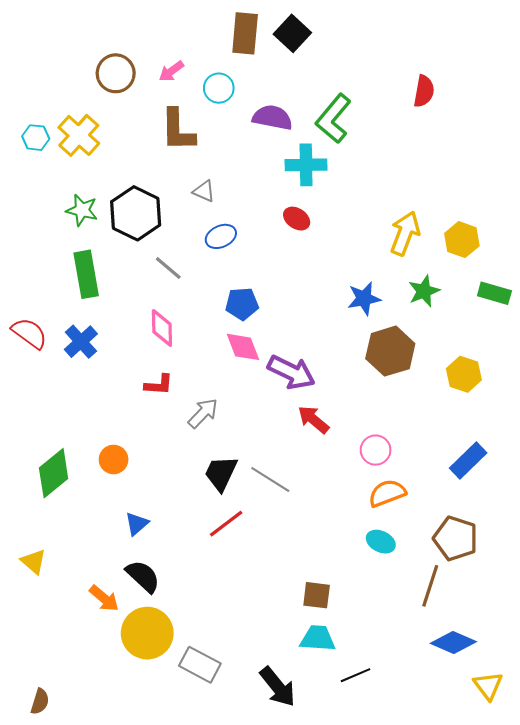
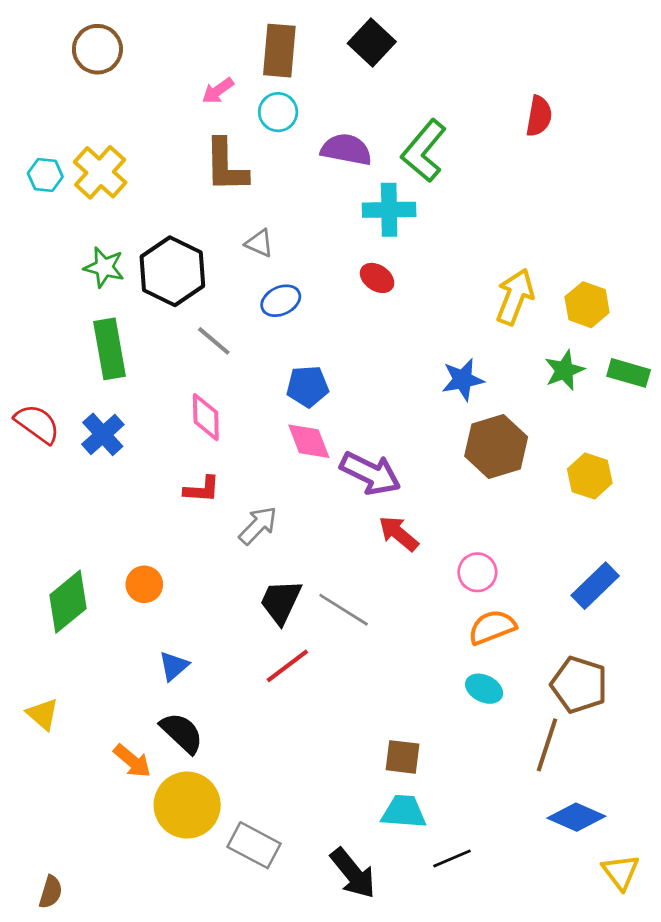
brown rectangle: (245, 33) -> (279, 51), moved
brown circle: (116, 73) -> (97, 49), moved
green star: (424, 291) -> (564, 370), moved

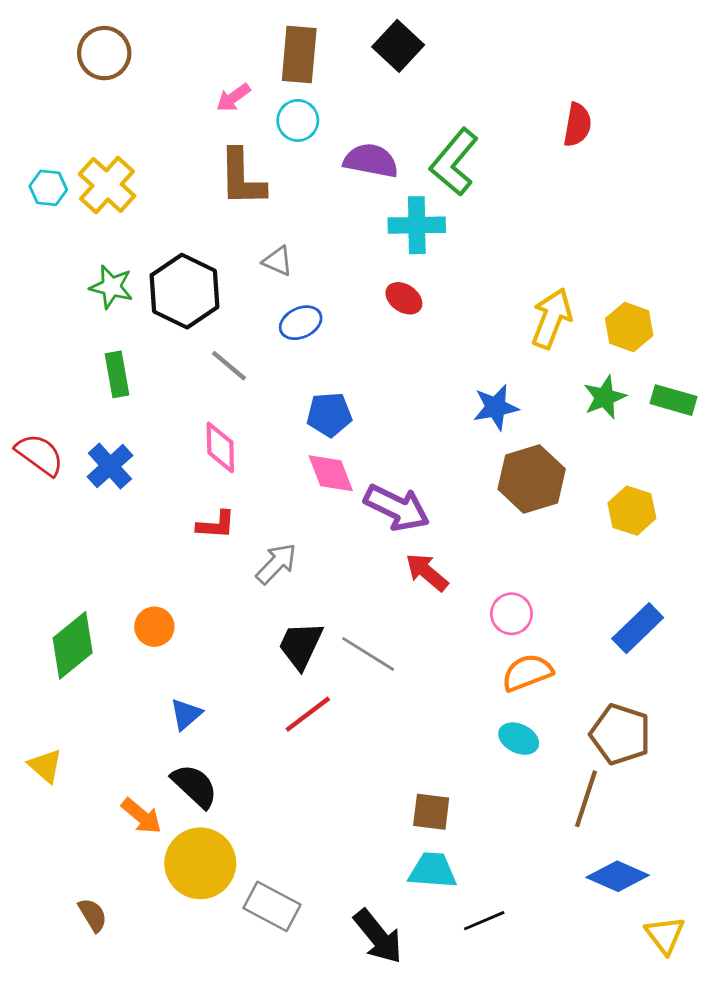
green rectangle: (109, 349) -> (117, 374), size x0.7
brown semicircle: (51, 892) -> (93, 915), moved, turned -48

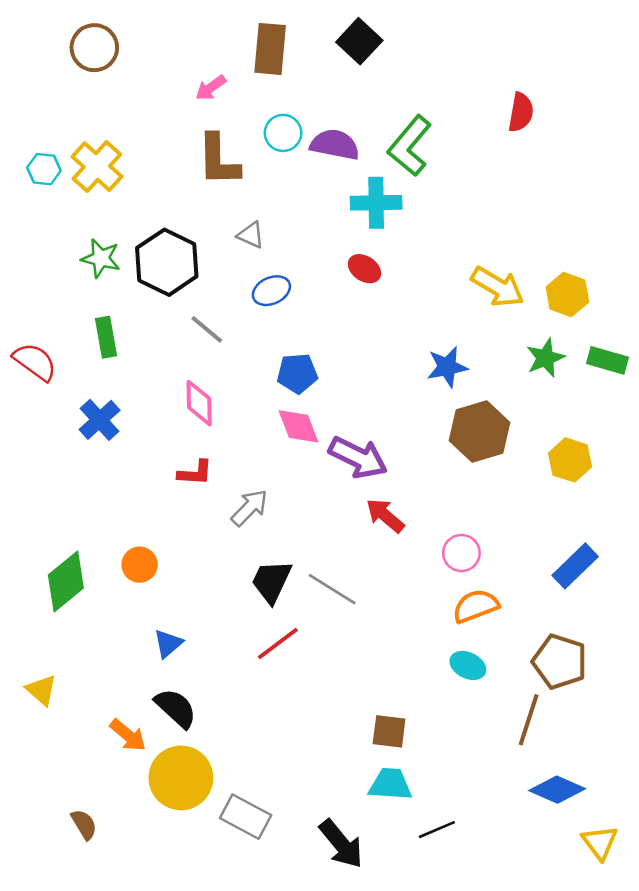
cyan circle: (298, 120) -> (283, 133), moved
yellow arrow: (552, 318) -> (498, 287), turned 100
red semicircle: (40, 455) -> (35, 362), moved

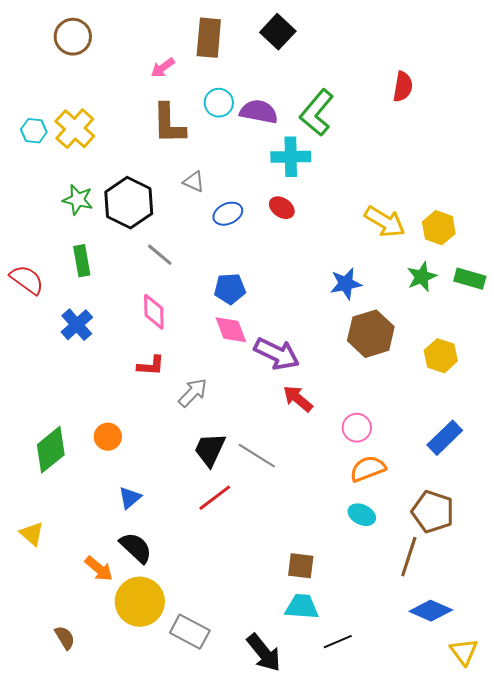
blue ellipse: (271, 291) -> (228, 214), moved

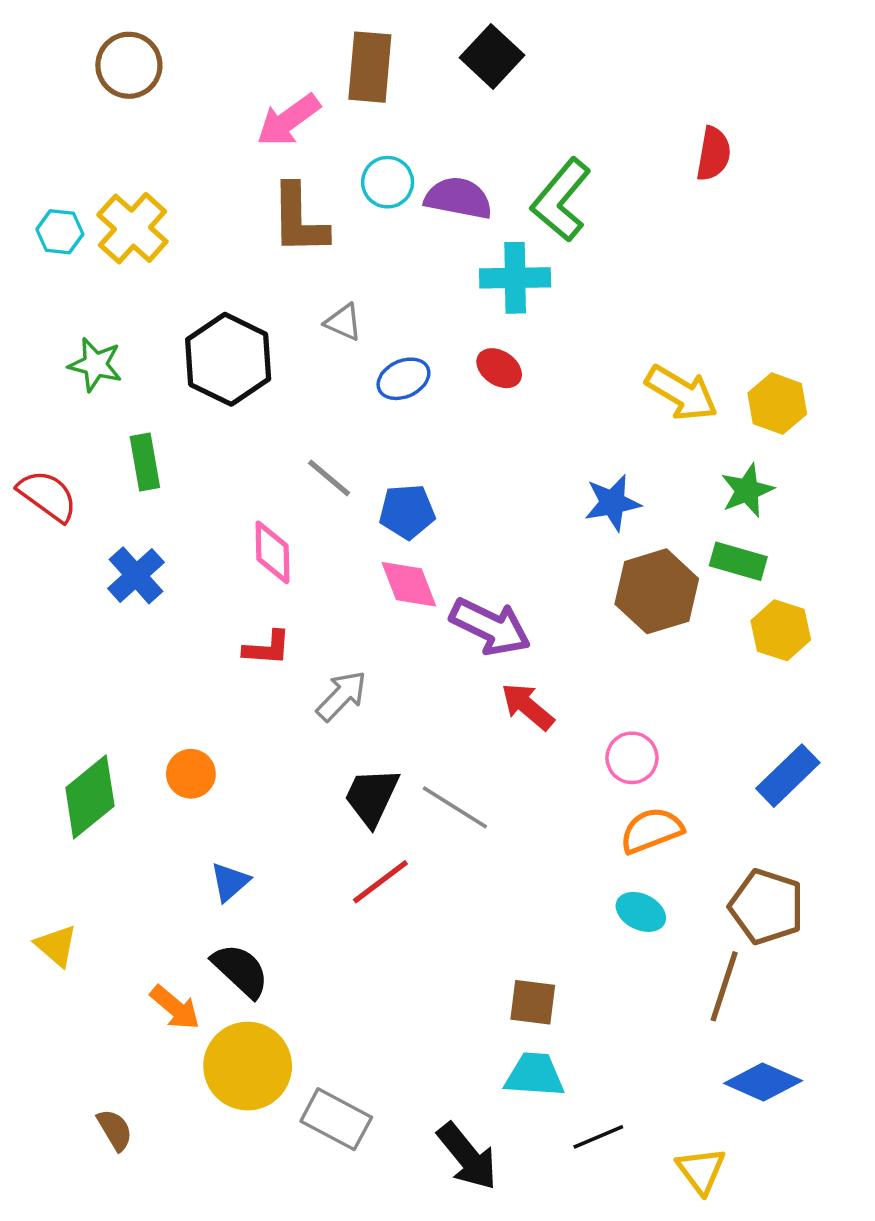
pink arrow: (163, 68) -> (288, 120), size x1.5
green star: (78, 200) -> (95, 365), moved
gray line: (160, 255) -> (329, 478), moved
green rectangle: (470, 279) -> (738, 561), moved
yellow triangle: (464, 652) -> (701, 1171), moved

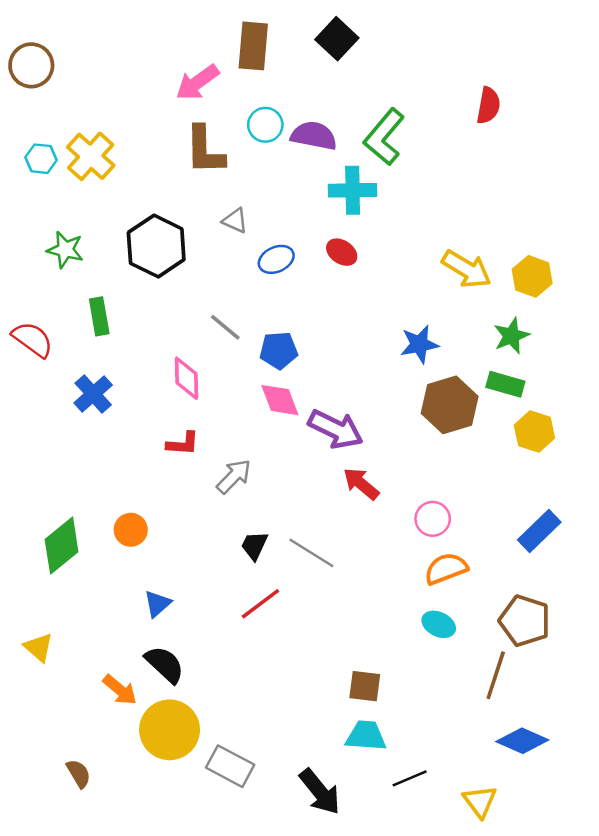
brown circle: (129, 65) -> (31, 65), moved
black trapezoid: (372, 797) -> (254, 546), size x0.7

